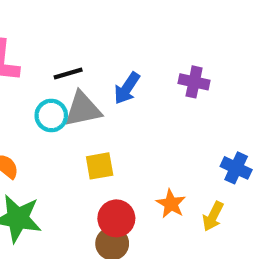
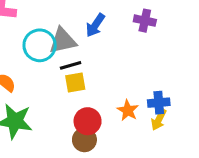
black line: (68, 73) -> (71, 65), moved
cyan circle: (51, 115) -> (40, 45), size x1.4
blue cross: (236, 168) -> (159, 103), moved, turned -30

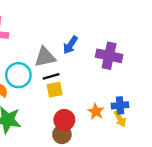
purple cross: (145, 21) -> (109, 56), moved, size x1.5
cyan circle: (40, 45) -> (18, 75), moved
yellow arrow: (159, 120) -> (120, 119), turned -56

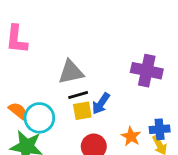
blue arrow: (70, 45) -> (101, 104), moved
cyan circle: (18, 75) -> (39, 118), moved

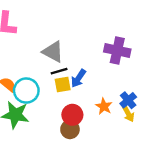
gray triangle: (71, 72) -> (53, 52), turned 40
blue cross: (160, 129) -> (128, 100), turned -35

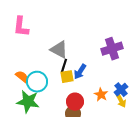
purple cross: (117, 51) -> (112, 49), turned -30
black line: (59, 71) -> (64, 66), turned -56

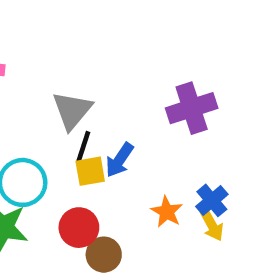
gray triangle: (59, 50) -> (72, 110), turned 42
red circle: (75, 102) -> (79, 228), moved

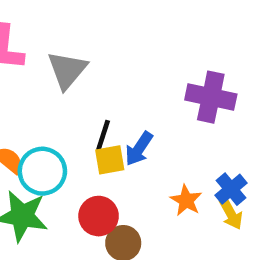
purple cross: (192, 108) -> (211, 97), turned 30
gray triangle: (72, 110) -> (67, 70), moved

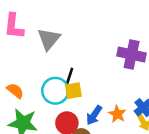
blue arrow: (139, 149) -> (94, 115), moved
cyan circle: (42, 171) -> (55, 91), moved

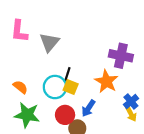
yellow square: (73, 91) -> (71, 87), turned 32
orange star: (117, 114) -> (106, 81), moved, size x1.5

